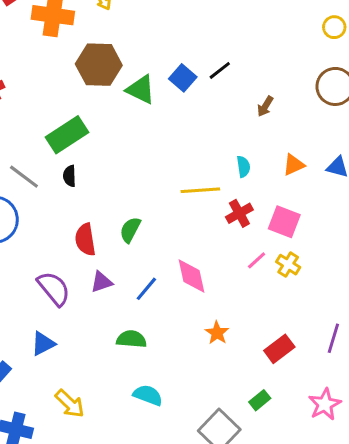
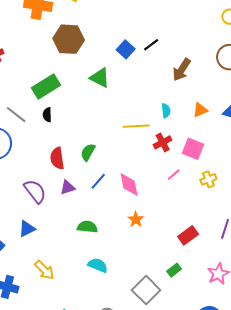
green triangle: (141, 89) -> (100, 78), moved
brown arrow: (265, 106) -> (182, 70), size x1.6
yellow cross: (288, 265) -> (208, 179), moved, turned 35
blue line: (146, 289) -> (98, 181), moved
orange star: (217, 333) -> (136, 219), moved

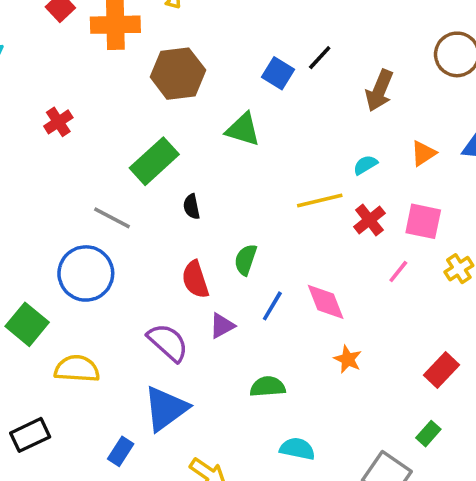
cyan semicircle: (166, 111) -> (365, 165), turned -104
black semicircle: (47, 115) -> (192, 207), moved
blue triangle: (27, 229) -> (166, 409), size x1.6

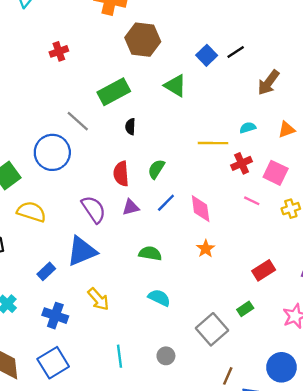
pink line: (398, 271) -> (252, 201), turned 63

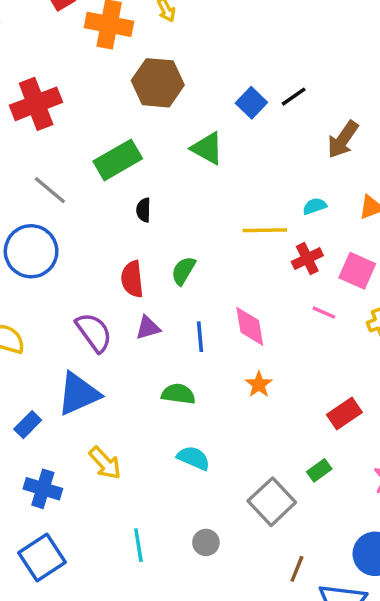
red cross: (59, 51) -> (36, 104), size x1.8
gray line: (78, 121) -> (50, 190), moved
blue line: (166, 203) -> (200, 337), moved, turned -48

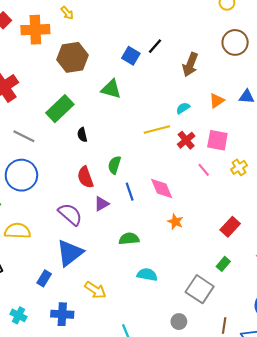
pink line: (324, 313) -> (204, 170), turned 40
blue line: (200, 337) -> (130, 192), moved
gray circle: (206, 542) -> (179, 322), moved

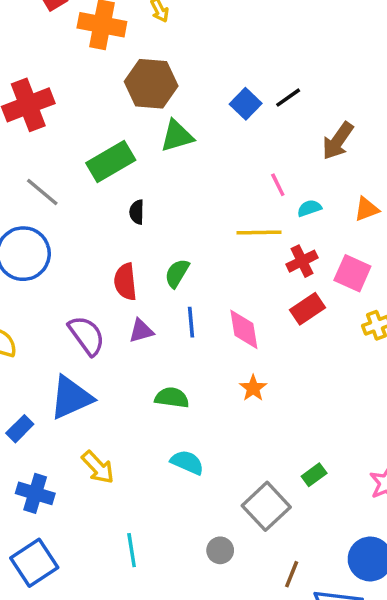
green triangle: (111, 89) -> (177, 136), moved, turned -45
pink line: (204, 170) -> (278, 185), moved
red rectangle: (230, 227) -> (308, 309), moved

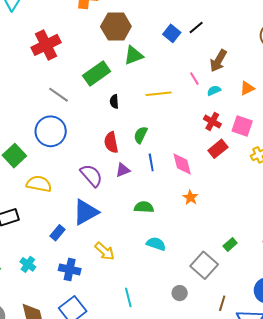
brown arrow: (338, 141) -> (218, 61), moved
yellow line: (259, 232) -> (159, 94), moved
red cross: (302, 261) -> (212, 121), turned -30

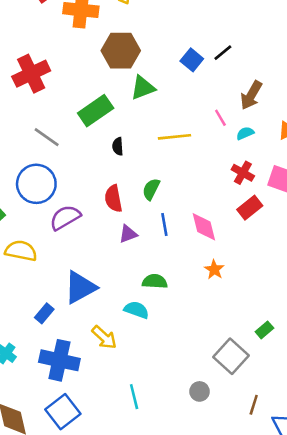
purple semicircle: (91, 175) -> (65, 217), moved, turned -80
cyan semicircle: (156, 244) -> (136, 310), moved
blue cross: (70, 269) -> (59, 360), size x1.4

